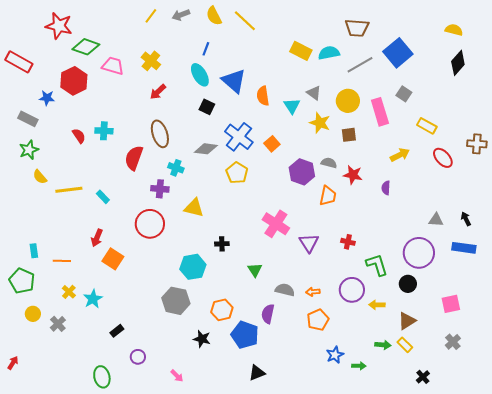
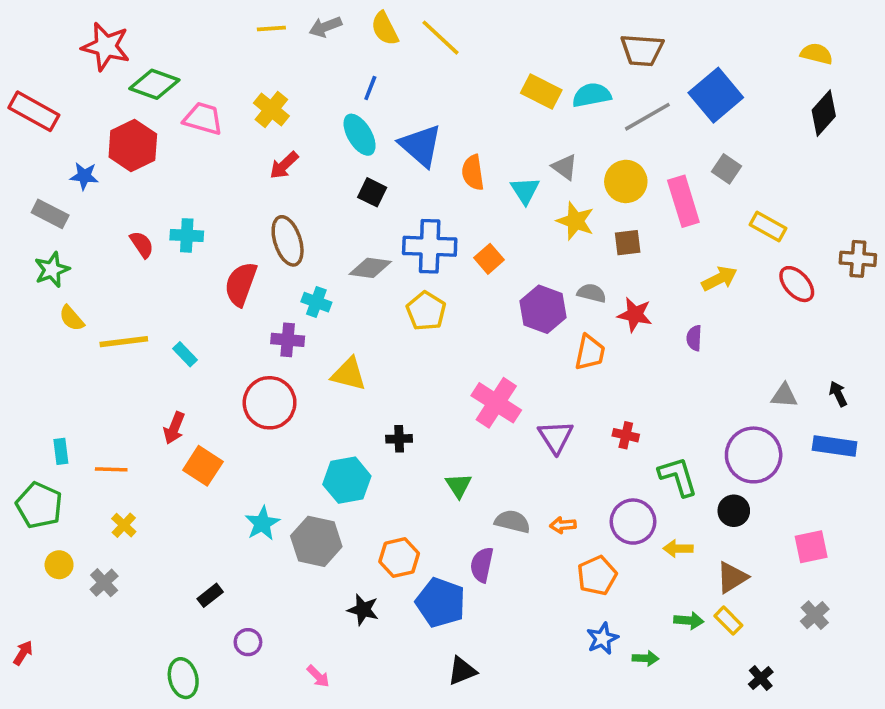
yellow line: (151, 16) -> (271, 29), turned 49
blue cross: (239, 137) -> (430, 246), turned -36
cyan star: (93, 299) -> (262, 523), moved
orange pentagon: (318, 320) -> (597, 576), moved

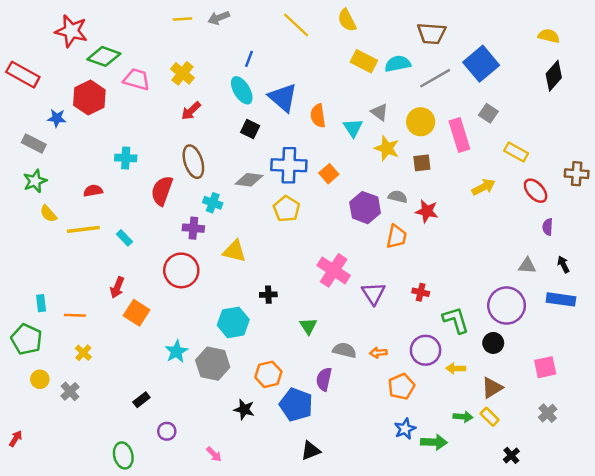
yellow semicircle: (385, 29) -> (347, 20), moved
red semicircle: (142, 244) -> (93, 191), moved, turned -66
purple semicircle: (694, 338) -> (548, 227), moved
green arrow: (646, 658) -> (434, 442), size x1.5

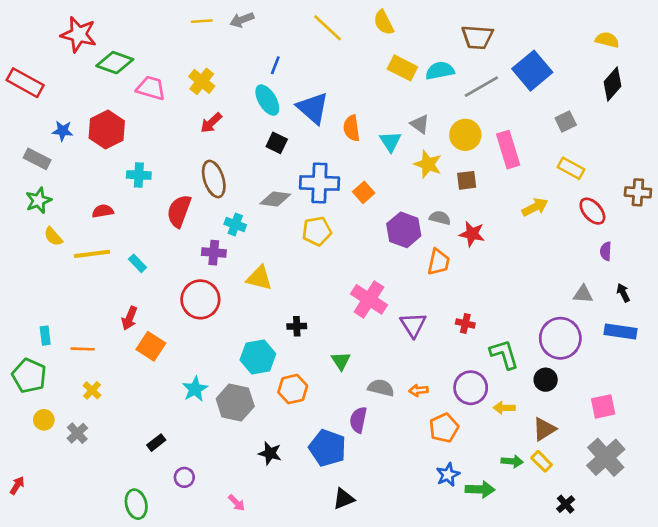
red hexagon: (89, 98) -> (107, 129), moved
gray square: (488, 113) -> (566, 121), moved, turned 30
yellow pentagon: (286, 209) -> (317, 231), turned 30
orange hexagon: (268, 374) -> (293, 389), moved
gray cross: (548, 413) -> (606, 457), size x1.8

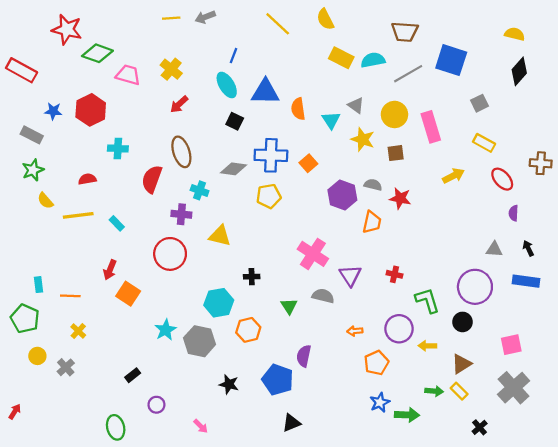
blue square: (532, 71) -> (451, 60), turned -32
blue triangle: (313, 108) -> (265, 92), turned -40
gray semicircle: (381, 388) -> (323, 296), moved

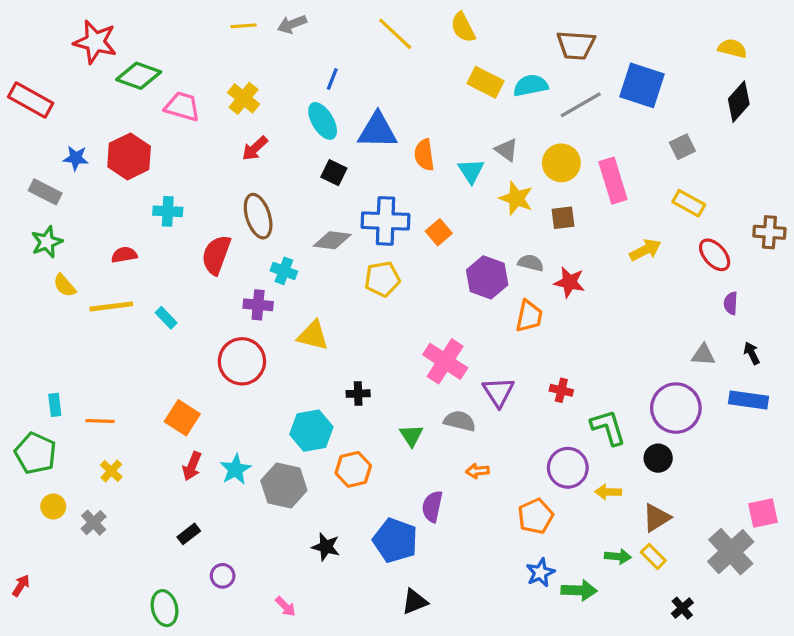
red arrow: (110, 270) -> (192, 466), moved
orange arrow: (355, 331) -> (477, 471), moved
pink square: (511, 345) -> (763, 513), moved

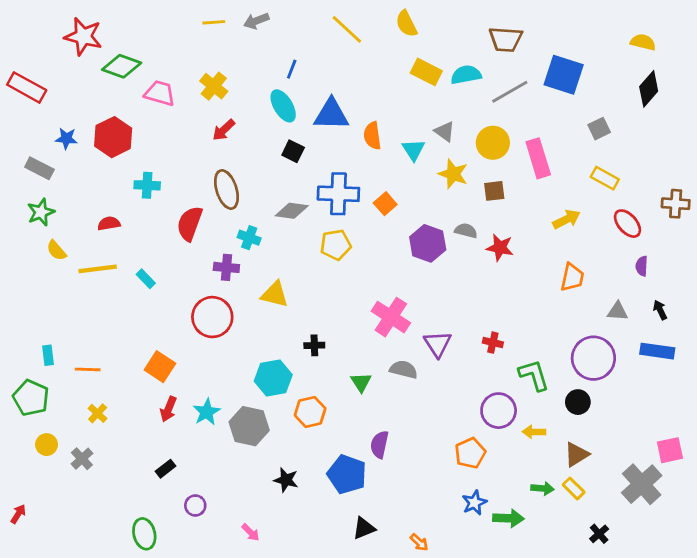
orange trapezoid: (529, 316) -> (572, 277), moved
orange arrow: (477, 471) -> (419, 542), moved, turned -132

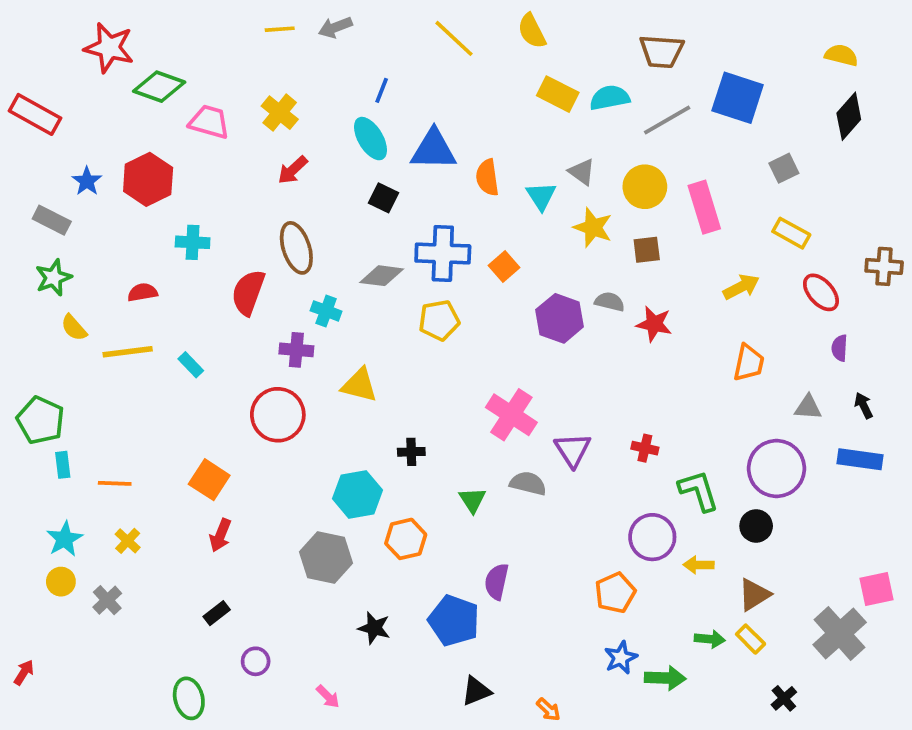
blue star: (66, 139) -> (87, 181), turned 30
green pentagon: (31, 398) -> (41, 420), moved
cyan star: (207, 412) -> (65, 539), moved

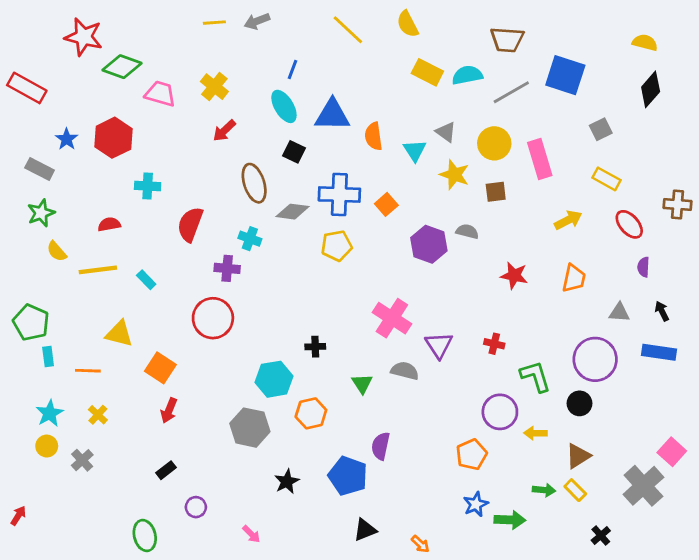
brown ellipse: (296, 248) -> (254, 183), moved
red star: (654, 324) -> (514, 276), moved
yellow triangle: (359, 385) -> (119, 334), moved
pink square: (877, 589) -> (672, 452), turned -36
black star: (374, 628) -> (287, 482), turned 30

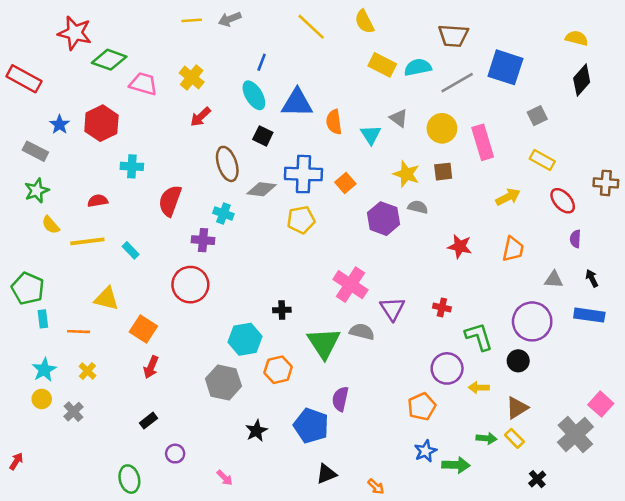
yellow star: (454, 175) -> (406, 174), moved
green triangle: (362, 383) -> (324, 343), size x1.8

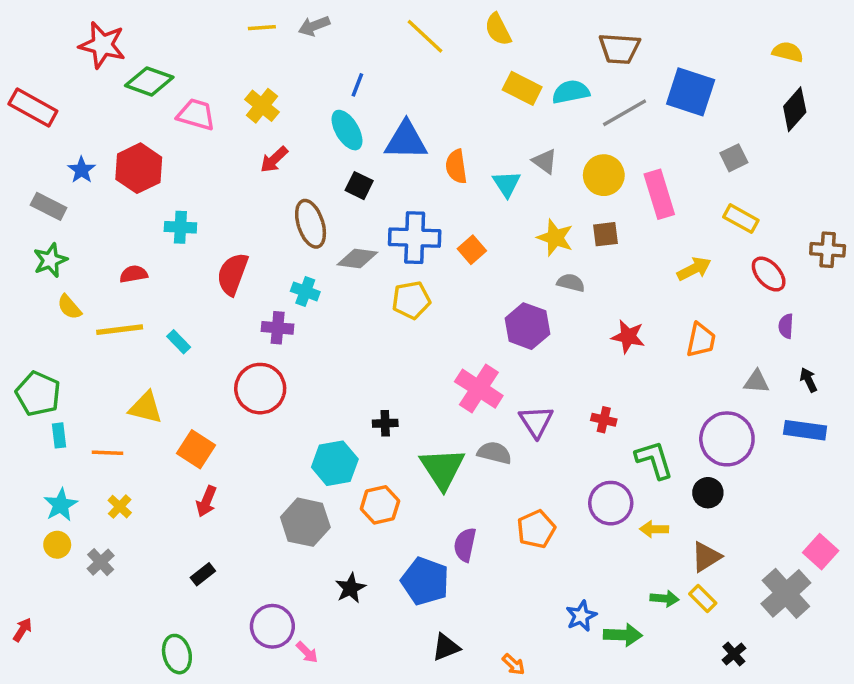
purple hexagon: (384, 219) -> (527, 326), moved
orange pentagon: (422, 407) -> (536, 529), moved
purple circle: (175, 454) -> (272, 626), moved, size x1.6

